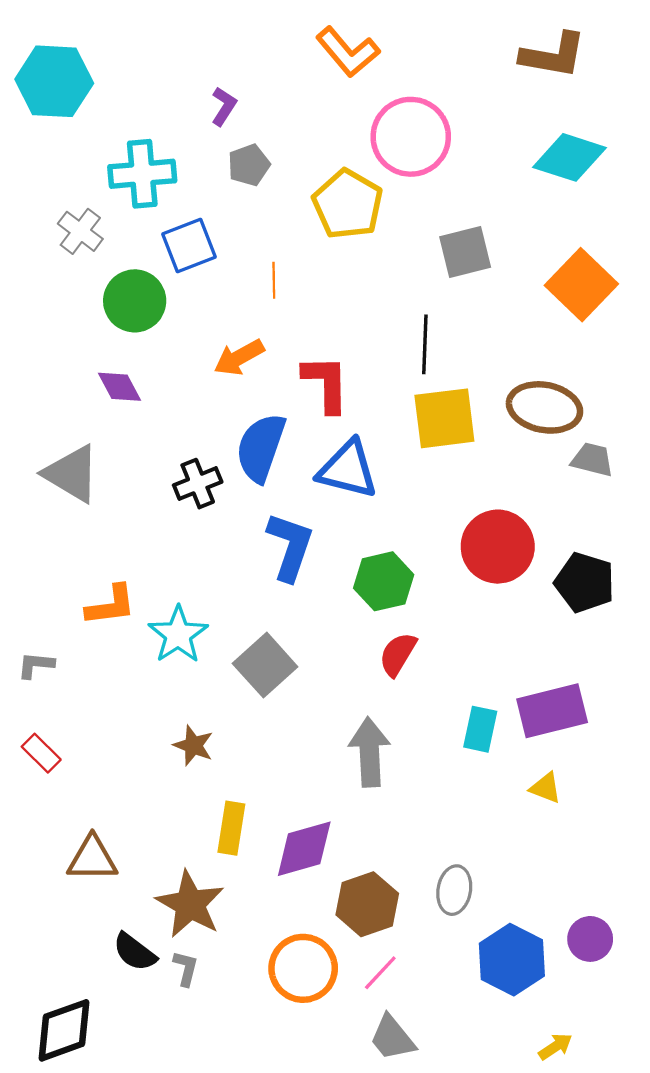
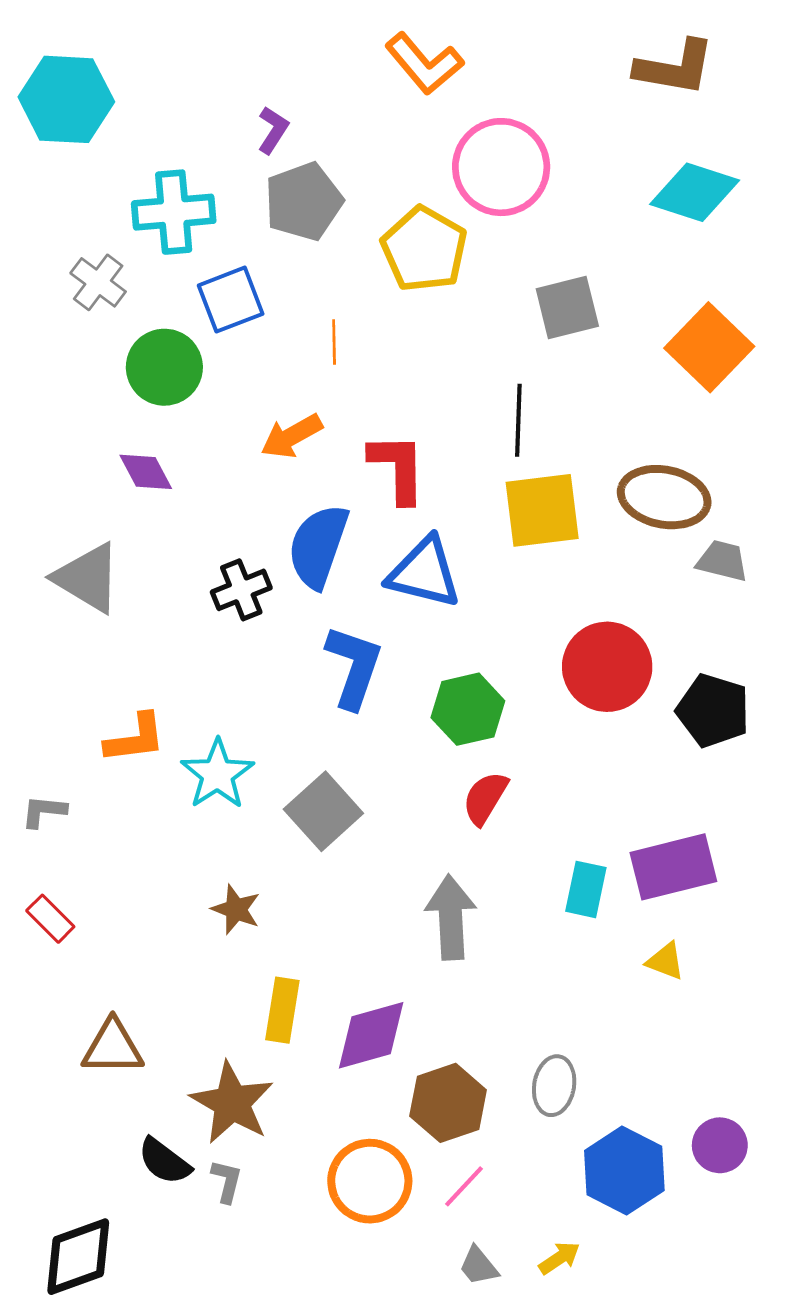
gray pentagon: (249, 165) -> (304, 201), size x1.5
gray trapezoid: (392, 1038) -> (479, 1266), size x0.7
yellow arrow: (555, 1047) -> (559, 1258), moved

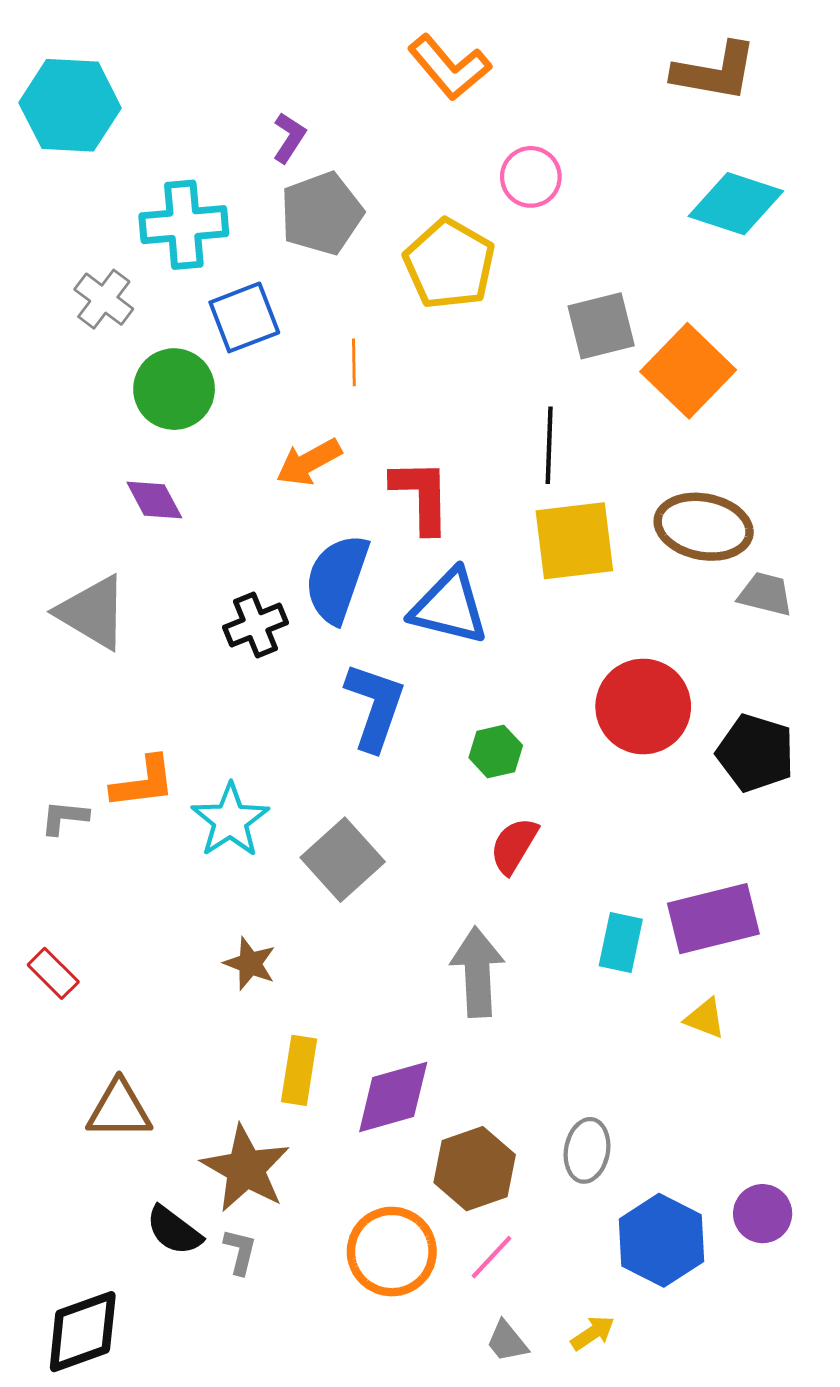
pink circle: (501, 167) -> (531, 177), size x0.6
orange square: (709, 347) -> (688, 371), moved
green hexagon: (468, 709) -> (496, 751), size x0.7
gray L-shape: (44, 811) -> (64, 817), moved

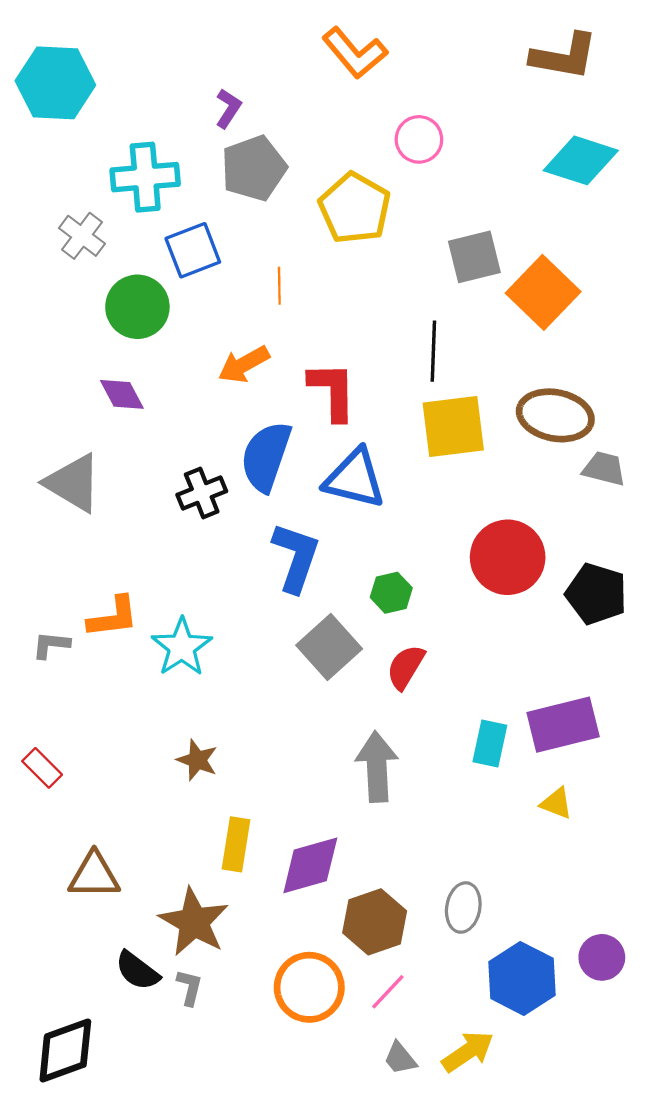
gray square: (343, 860) -> (329, 647), moved
yellow arrow: (593, 1333) -> (468, 1052), size x1.5

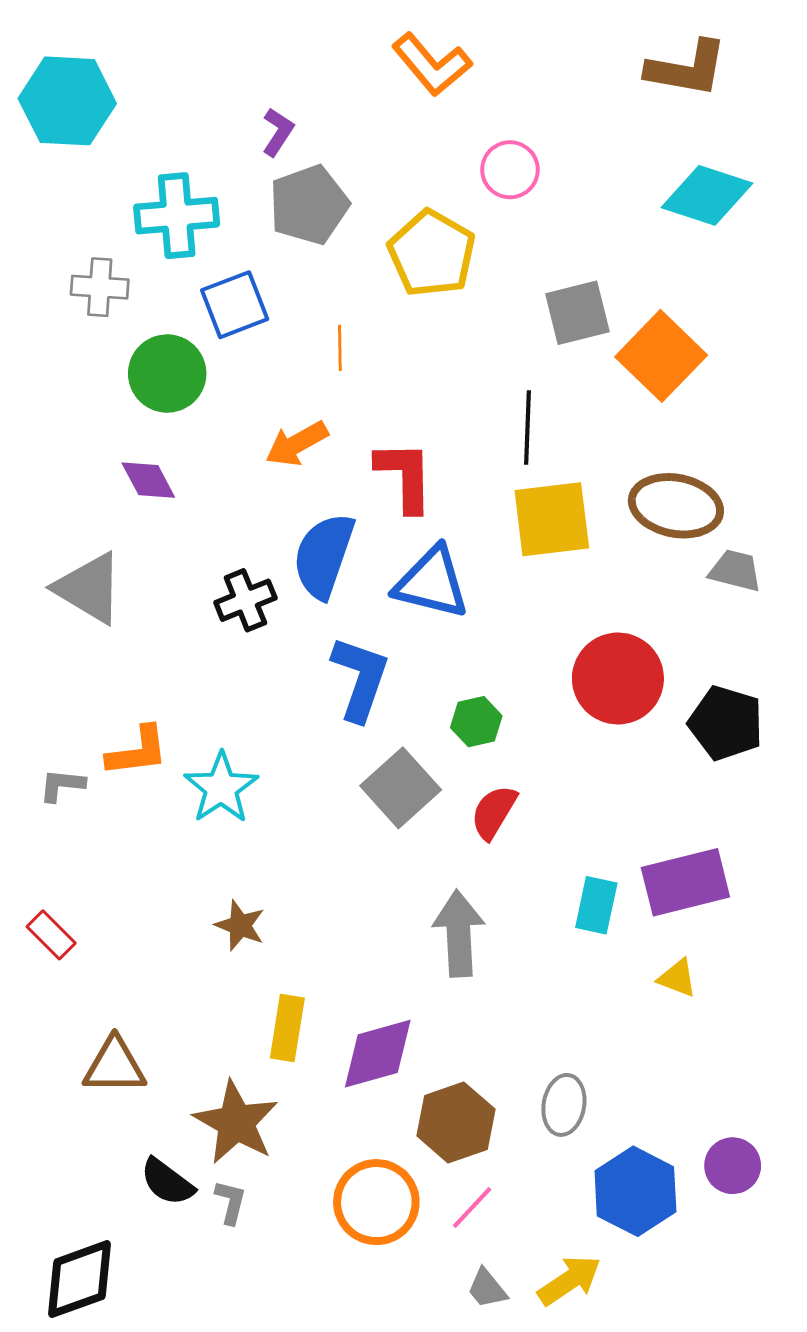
gray cross: (82, 236) -> (100, 287), turned -33

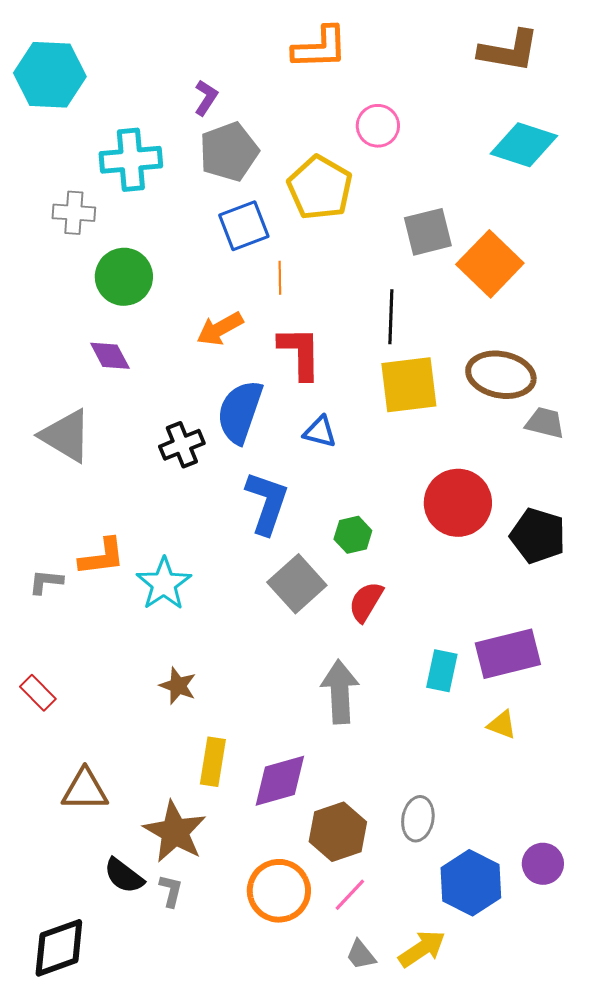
orange L-shape: (432, 64) -> (320, 48), turned -52
blue square: (235, 305) -> (244, 226), moved
orange line: (340, 348) -> (280, 278), moved
blue triangle: (432, 583) -> (320, 432), size x0.6

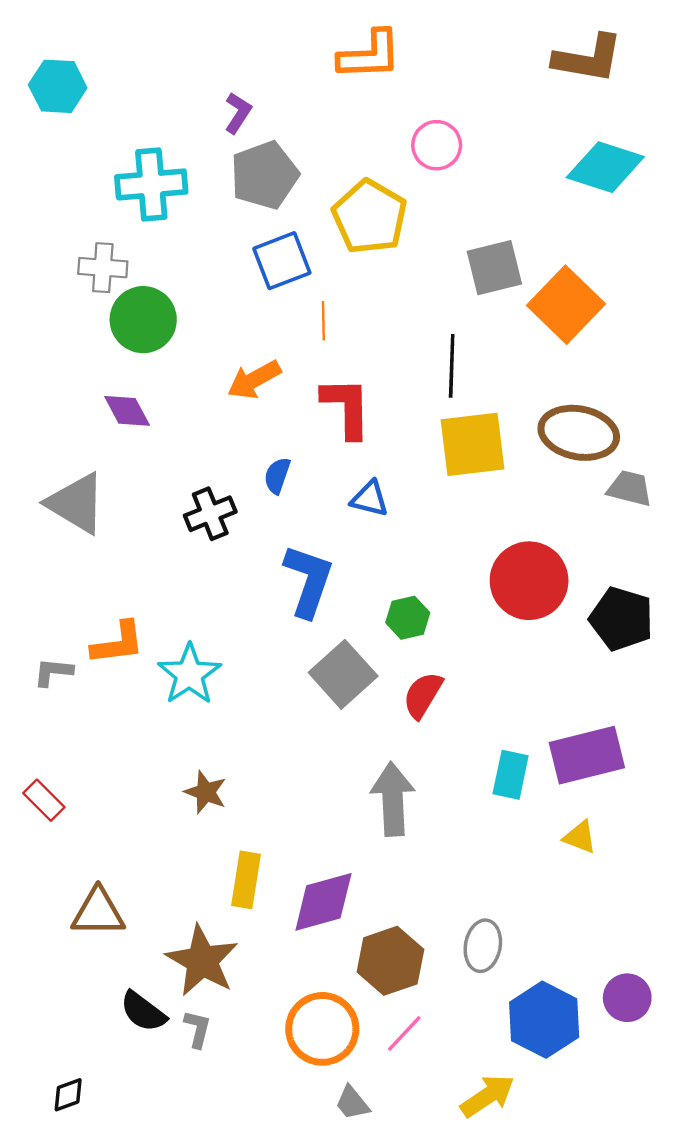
cyan hexagon: (50, 75) -> (58, 86), size x0.7
gray cross: (74, 213) -> (103, 268), moved
blue semicircle: (240, 412) -> (277, 476), size x0.5
black diamond: (59, 948) -> (68, 1095), size x0.5
gray trapezoid: (361, 955) -> (352, 1103), moved

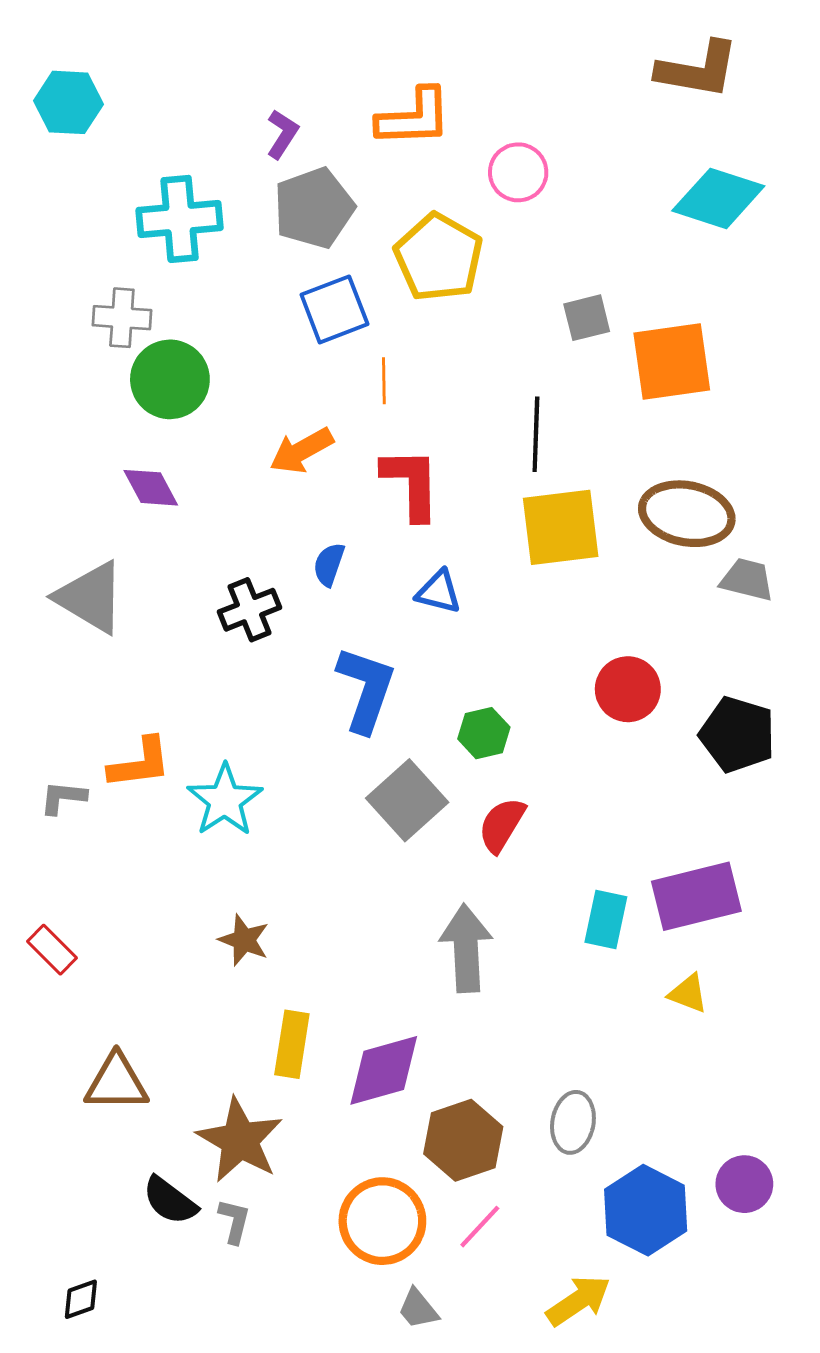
orange L-shape: (370, 55) -> (414, 118), moved
gray square: (494, 268) -> (587, 318), size x0.7
orange square: (566, 305) -> (672, 362), turned 38
red circle: (529, 581) -> (628, 689), size x0.7

